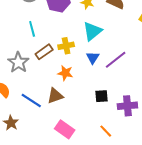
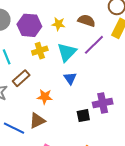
yellow cross: (66, 46) -> (40, 51), moved
purple line: (116, 60) -> (94, 45), moved
purple cross: (127, 106) -> (103, 103), moved

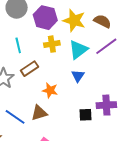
yellow star: (58, 24) -> (74, 20), size x1.6

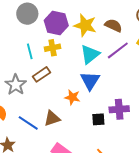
yellow cross: (52, 44) -> (53, 48), moved
blue triangle: (78, 76) -> (90, 81), size x1.5
orange star: (50, 90) -> (72, 97), moved

